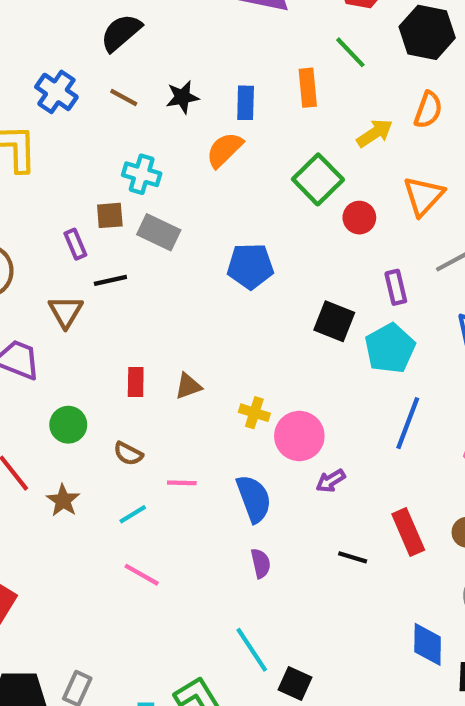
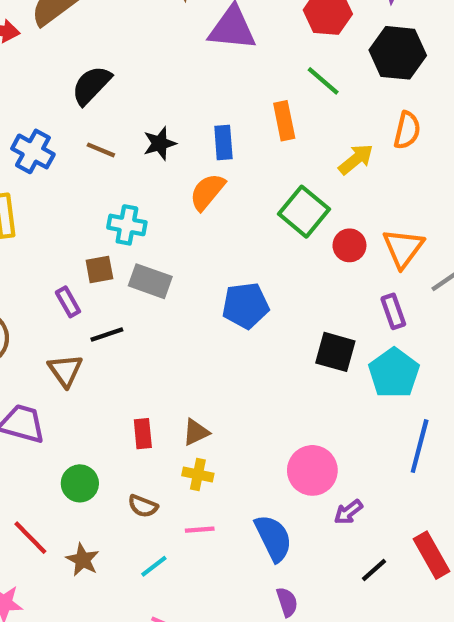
orange triangle: (423, 196) -> (403, 248), moved
yellow cross: (254, 413) -> (198, 475), moved
black line: (353, 557) -> (374, 570), moved, turned -52

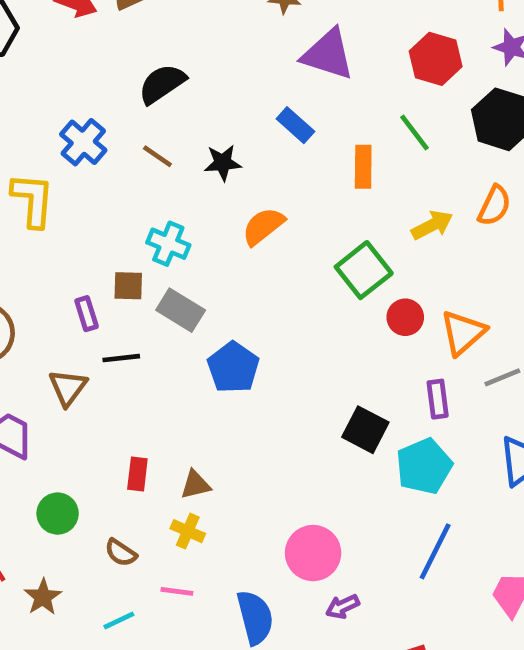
blue rectangle: (223, 143) -> (295, 125), moved, turned -56
blue pentagon: (245, 306) -> (233, 367), moved, turned 30

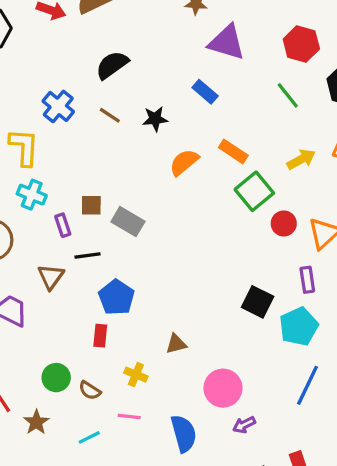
orange rectangle: (363, 167) -> (233, 151), moved, turned -56
cyan cross: (168, 244) -> (32, 195), moved
blue pentagon: (233, 367) -> (116, 297), moved
brown triangle: (195, 485) -> (176, 344), moved
green circle: (58, 514) -> (56, 378), moved

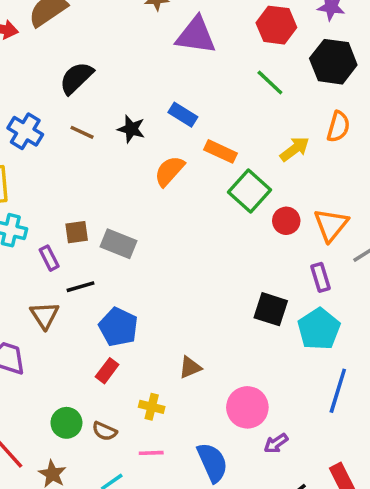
blue rectangle: (205, 92) -> (183, 115), moved
black star: (155, 119) -> (131, 129), turned 30
red rectangle: (100, 336) -> (107, 371), turned 40

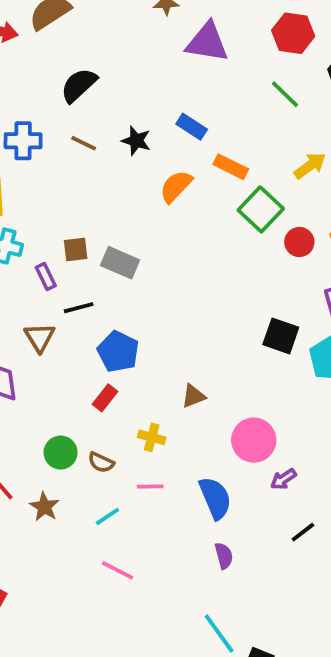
blue cross: (25, 131) -> (23, 141), turned -32

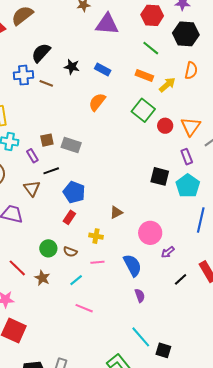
blue cross: (23, 141) -> (23, 75), moved
black star: (136, 141) -> (72, 67), moved
orange rectangle: (231, 167) -> (144, 76), moved

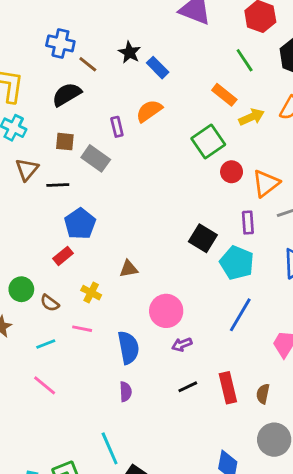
black semicircle: (41, 53) -> (67, 94), moved
blue rectangle: (103, 70) -> (158, 68), moved
purple rectangle: (32, 156) -> (117, 127), moved
cyan pentagon: (188, 186) -> (237, 263), turned -30
brown triangle: (32, 188) -> (27, 170), moved

